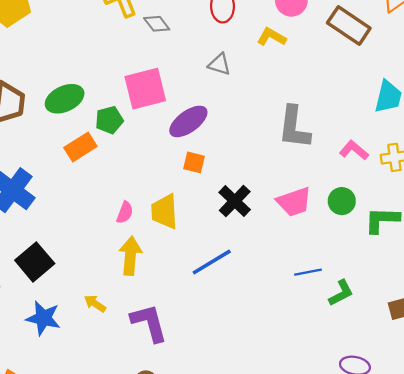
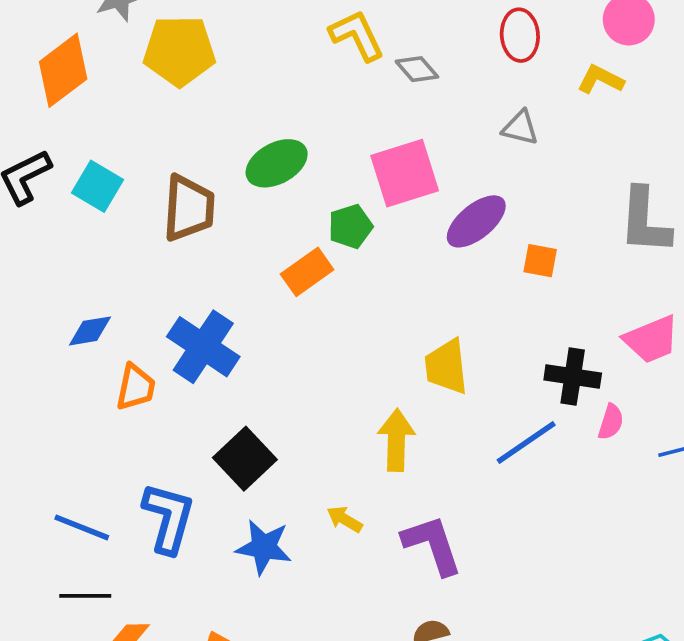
green ellipse: (65, 99) -> (277, 163), moved
orange square: (194, 162) -> (540, 261), moved
black cross: (235, 201) -> (573, 377), moved, turned -32
pink semicircle: (125, 213) -> (611, 422), moved

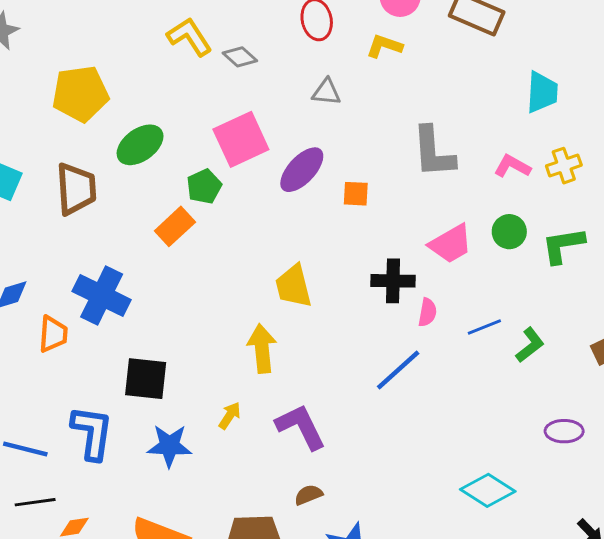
yellow pentagon: (179, 51) -> (80, 94), moved
blue line: (526, 443) -> (398, 370), moved
black square: (245, 459) -> (146, 379), turned -33
yellow arrow: (345, 519) -> (230, 416), turned 100

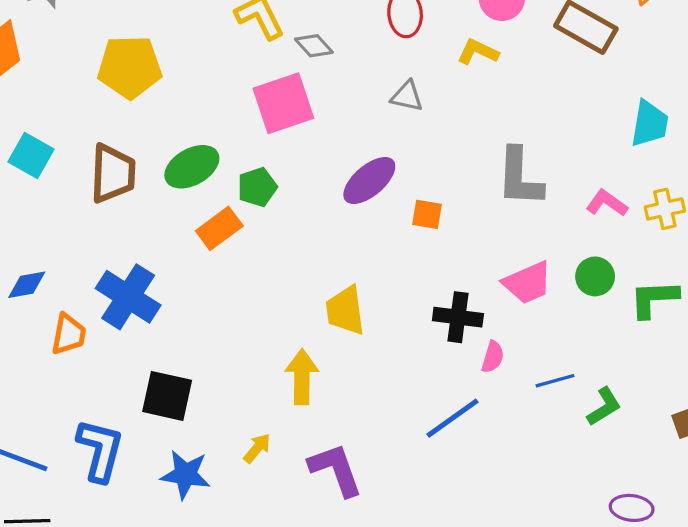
pink square: (241, 139) -> (283, 103), moved
green ellipse: (140, 145) -> (192, 167), moved

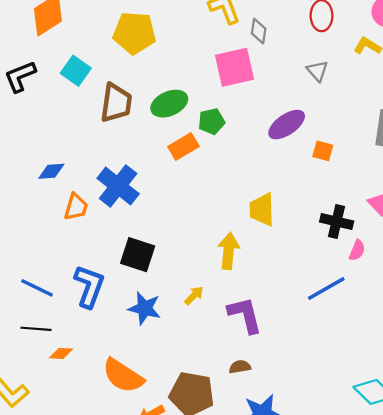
gray diamond: (314, 46) -> (259, 31), turned 45
gray triangle: (407, 96) -> (317, 71), turned 30
cyan square: (31, 156) -> (76, 71), moved

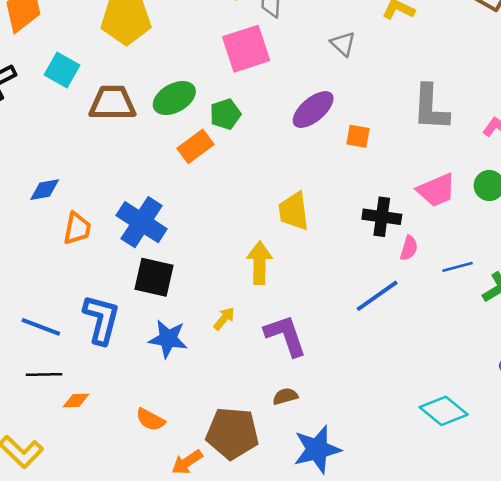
brown trapezoid: (116, 103) -> (112, 103), turned -93
blue cross: (118, 186) -> (142, 222), moved
orange semicircle: (123, 376) -> (150, 420), size x0.6

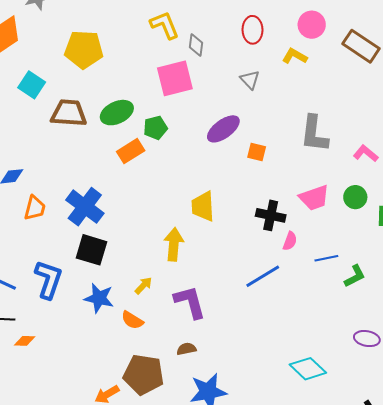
orange semicircle: (150, 420) -> (132, 320), moved

